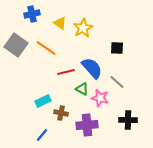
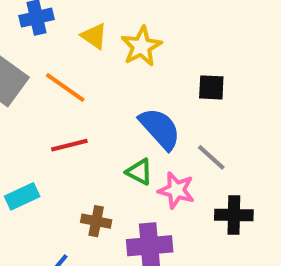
red line: (66, 72) -> (69, 145), moved
cyan rectangle: (43, 101) -> (22, 196), moved
black cross: (128, 120) -> (234, 215), moved

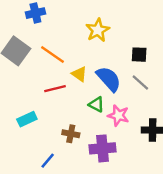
yellow triangle: (94, 36) -> (79, 74), moved
gray line: (211, 157) -> (140, 83), moved

